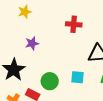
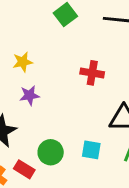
yellow star: (25, 12) -> (23, 62), moved

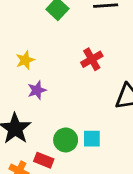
red cross: (92, 73) -> (92, 59), turned -30
cyan square: (91, 150) -> (92, 139), moved

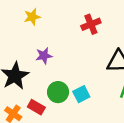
purple star: (37, 90) -> (44, 56), moved
cyan square: (92, 139) -> (81, 94), turned -35

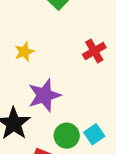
purple star: (44, 56) -> (44, 95), size x1.6

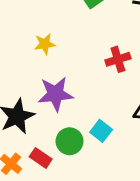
cyan square: (94, 134) -> (101, 131), moved, turned -30

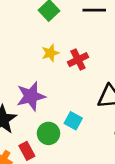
yellow star: (45, 44) -> (50, 53), moved
red rectangle: (41, 158) -> (27, 151), turned 36

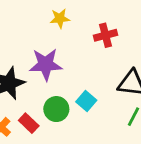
yellow star: (50, 53) -> (60, 18), moved
red rectangle: (27, 151) -> (29, 123), turned -30

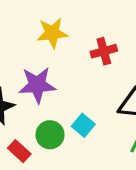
yellow star: (60, 18) -> (52, 33), size x1.4

